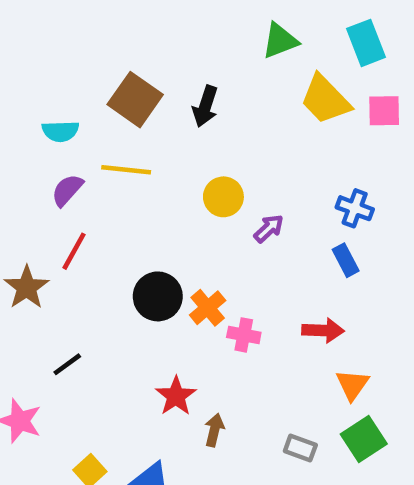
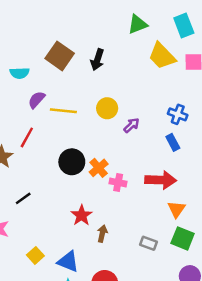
yellow line: (126, 170) -> (63, 111), moved
purple semicircle: (67, 190) -> (37, 100), moved
red arrow: (323, 330) -> (161, 180), size x1.4
green square: (364, 439) -> (183, 238), turned -35

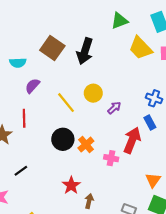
black arrow: (97, 60) -> (85, 51), size x1.4
yellow line: (63, 111) -> (66, 103), moved, turned 45
red line: (27, 137) -> (24, 118), turned -30
red arrow: (161, 180) -> (132, 140), moved, turned -70
pink cross: (118, 182) -> (111, 158), moved

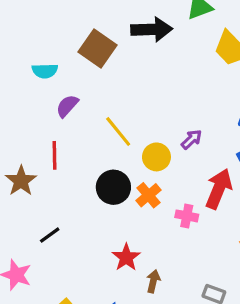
black arrow: (85, 51) -> (152, 29), moved, turned -110
yellow circle: (93, 93) -> (156, 157), moved

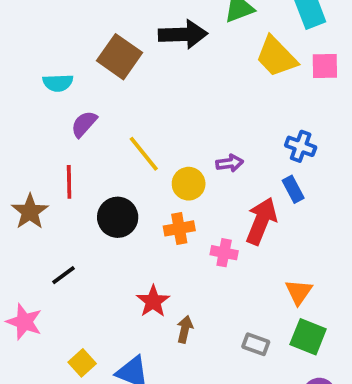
purple arrow: (192, 139) -> (230, 163), turned 35
black circle: (113, 187) -> (118, 217), moved
orange cross: (149, 195) -> (179, 228), turned 30

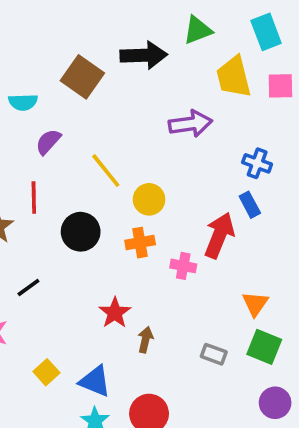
yellow trapezoid: (276, 57) -> (234, 77), turned 30
purple arrow: (230, 163) -> (190, 124), moved, size x1.6

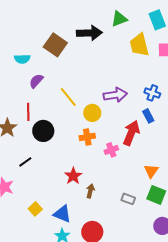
purple arrow: (190, 124) -> (115, 95), moved
black circle: (81, 232) -> (43, 131), moved
pink cross: (183, 266) -> (111, 150), turned -32

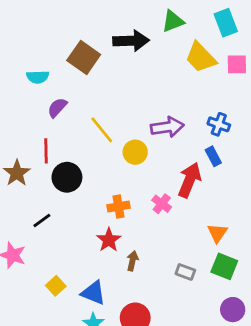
yellow trapezoid: (139, 45) -> (201, 57), turned -30
orange cross: (87, 137) -> (118, 206), moved
pink cross: (111, 150) -> (162, 204), turned -32

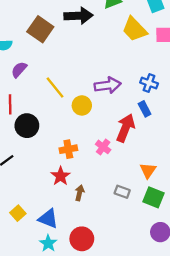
gray rectangle: (185, 272) -> (122, 192), moved

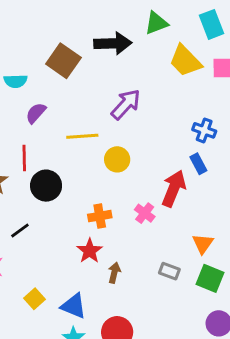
purple arrow: (108, 85) -> (126, 104), moved, turned -40
yellow line: (55, 88) -> (82, 136), turned -55

